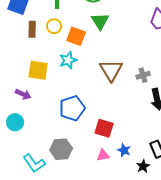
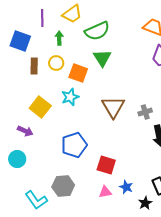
yellow square: (38, 70) -> (40, 107), turned 30

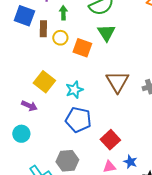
brown rectangle: (34, 66) -> (43, 29), moved
cyan star: (70, 97) -> (74, 90), moved
blue pentagon: (74, 145) -> (78, 120), turned 30
red square: (106, 165) -> (110, 140), turned 30

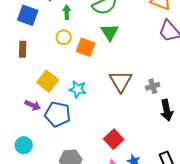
brown rectangle: (43, 29) -> (23, 49), moved
cyan star: (74, 90) -> (78, 89), turned 30
blue pentagon: (78, 120) -> (58, 114), moved
cyan circle: (21, 134) -> (24, 145), moved

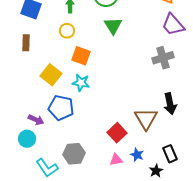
orange square: (86, 47) -> (81, 56), moved
brown triangle: (121, 81) -> (146, 119), moved
gray cross: (153, 86) -> (163, 58), moved, size x1.5
purple arrow: (33, 105) -> (36, 120), moved

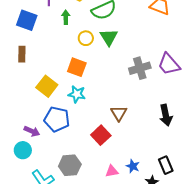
purple trapezoid: (173, 25) -> (169, 64), moved
yellow circle: (67, 31) -> (86, 38), moved
gray cross: (163, 58) -> (140, 68), moved
brown triangle: (146, 119) -> (119, 113), moved, size x0.7
red square: (117, 133) -> (101, 135), moved

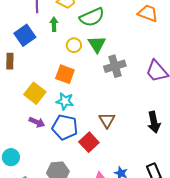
blue square: (27, 20) -> (25, 35), moved, turned 35
gray cross: (140, 68) -> (115, 66), moved
blue pentagon: (57, 119) -> (65, 127), moved
purple arrow: (32, 131) -> (37, 122), moved

